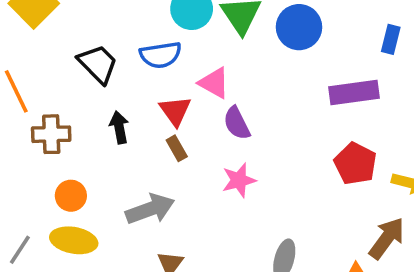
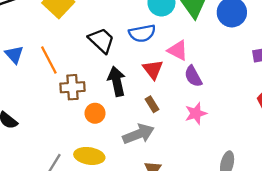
black arrow: (119, 127) -> (117, 81), size x1.4
brown rectangle: (177, 148) -> (152, 104), moved
orange circle: (71, 196) -> (95, 113), moved

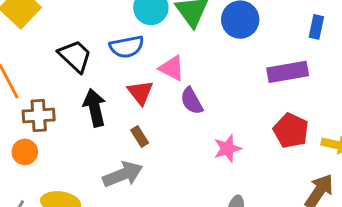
orange circle: (95, 113) -> (25, 152), moved
pink star: (196, 113) -> (227, 148), moved

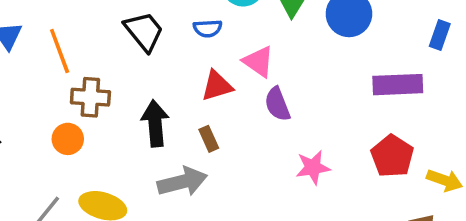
blue semicircle: (127, 47) -> (208, 28), size x0.7
red triangle: (140, 93) -> (217, 86), turned 44
black arrow: (95, 108) -> (155, 123), moved

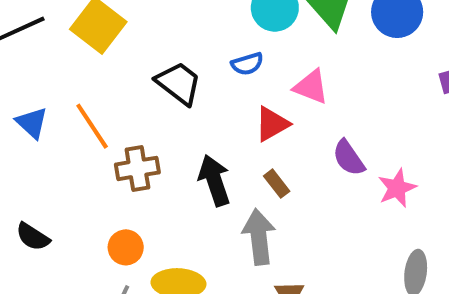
purple semicircle: (277, 104) -> (349, 158), moved
orange circle: (68, 139) -> (126, 247), moved
gray arrow: (182, 182) -> (259, 237), turned -69

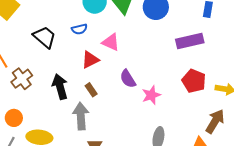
brown cross: (137, 168) -> (22, 79), turned -30

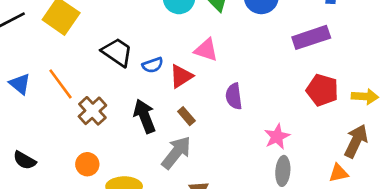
blue semicircle: (79, 29) -> (153, 65), moved
purple semicircle: (128, 79) -> (234, 96), turned 30
pink star: (151, 95) -> (277, 137), moved
gray arrow: (81, 116) -> (176, 153), turned 48

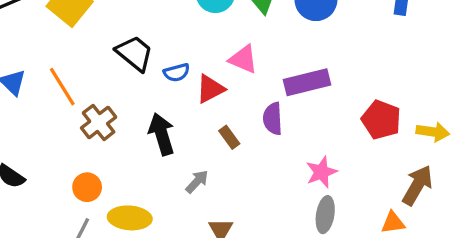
purple rectangle: (311, 37) -> (307, 82), moved
brown rectangle: (186, 116) -> (229, 137), moved
gray arrow: (176, 153) -> (197, 182), size x0.6

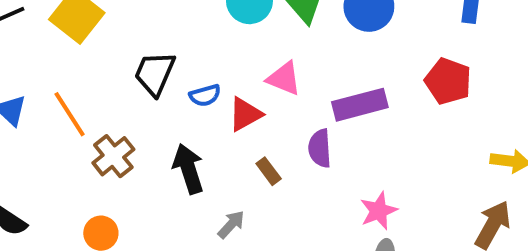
black trapezoid: (135, 53) -> (155, 73), turned -105
red pentagon: (381, 120) -> (448, 81), moved

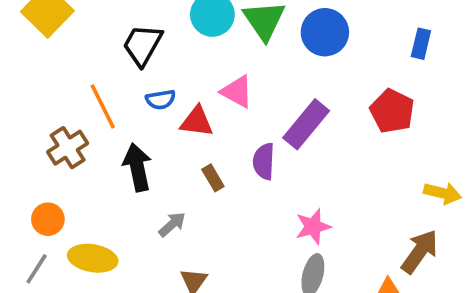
black trapezoid: (155, 73) -> (142, 45), moved
purple rectangle: (360, 105) -> (306, 124), turned -42
orange line: (70, 114) -> (103, 106), moved
red triangle: (245, 114) -> (197, 122), turned 30

